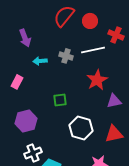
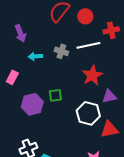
red cross: (116, 35) -> (111, 30), turned -35
purple hexagon: (26, 121) -> (32, 104), moved
white hexagon: (81, 128) -> (88, 113), moved

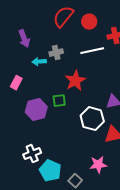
gray cross: (61, 51) -> (56, 53), moved, turned -32
red star: (92, 75) -> (75, 81), moved

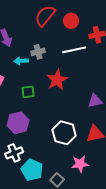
green square: (59, 101) -> (28, 92), moved
purple hexagon: (36, 110) -> (18, 123), moved
white hexagon: (92, 119) -> (64, 133), moved

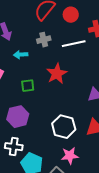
gray cross: (38, 52) -> (44, 40), moved
white cross: (14, 153) -> (14, 147), turned 30
pink star: (80, 164) -> (70, 156), moved

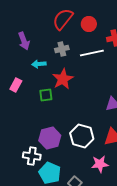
red star: (57, 74) -> (63, 79), moved
purple hexagon: (18, 117) -> (50, 138), moved
pink star: (70, 156) -> (100, 164), moved

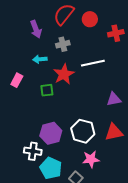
purple arrow: (24, 41) -> (36, 29), moved
white line: (92, 53) -> (93, 63), moved
pink star: (100, 164) -> (91, 159), moved

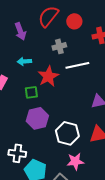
gray cross: (63, 44) -> (59, 46), moved
purple hexagon: (51, 133) -> (37, 118), moved

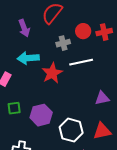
red circle: (74, 21) -> (83, 31), moved
cyan arrow: (24, 61) -> (28, 58), size x1.5
green square: (31, 92) -> (14, 108), moved

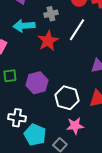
gray cross: (63, 43) -> (51, 14), moved
white line: (81, 62) -> (77, 30), turned -45

